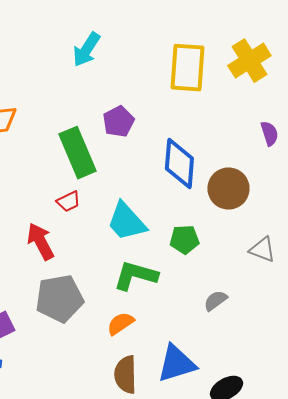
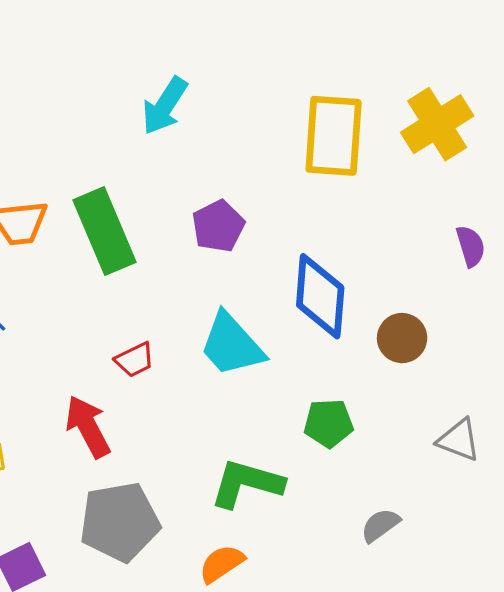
green rectangle: (77, 153) -> (105, 231), moved
brown circle: (228, 189) -> (402, 338), size x0.7
cyan trapezoid: (126, 222) -> (232, 345), moved

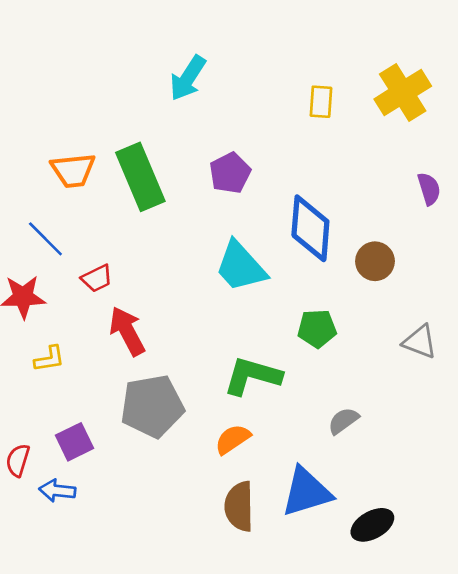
yellow rectangle: (334, 136) -> (321, 102), size x0.5
red trapezoid: (135, 360) -> (97, 278), moved
gray semicircle: (380, 525) -> (343, 421), moved

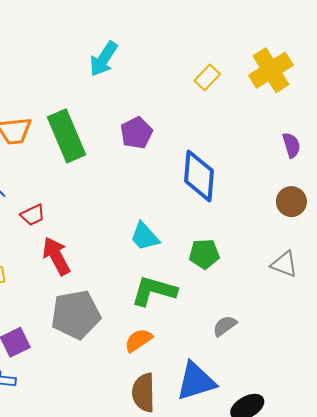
yellow rectangle: (321, 102) -> (207, 77), turned 40
brown circle: (375, 261) -> (291, 202), moved
cyan trapezoid: (241, 267) -> (145, 237), moved, size x0.7

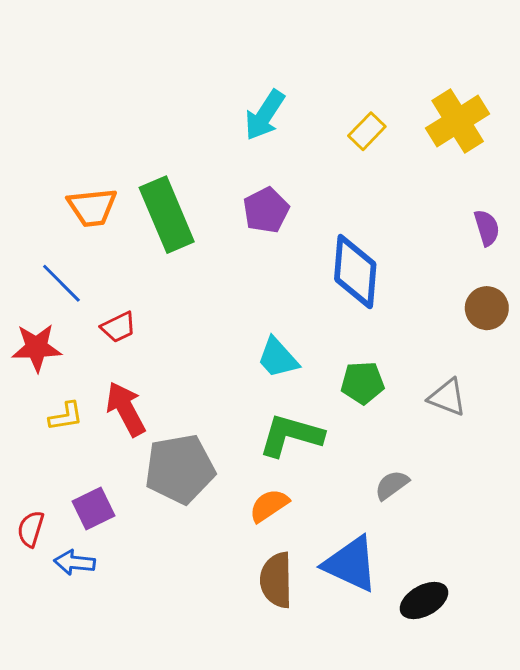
cyan arrow: (104, 59) -> (265, 115), moved
red arrow: (56, 256) -> (126, 409), moved
gray triangle: (284, 264) -> (447, 397), moved
blue triangle: (196, 381) -> (351, 564), turned 42

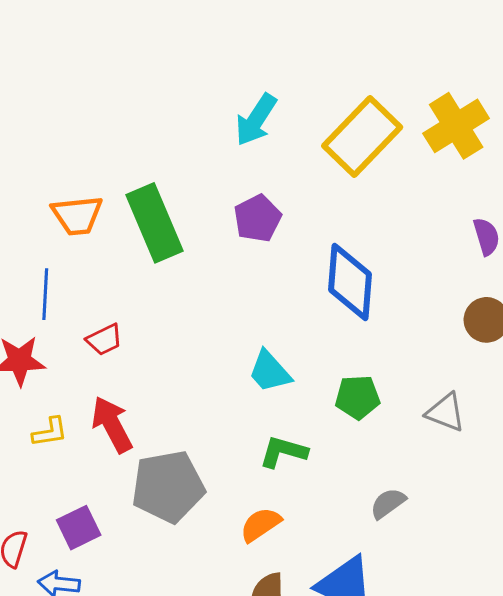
yellow rectangle: (367, 131) -> (362, 136), size x2.0
blue line: (61, 283) -> (45, 294), turned 48
green L-shape: (291, 435) -> (283, 452), size x0.7

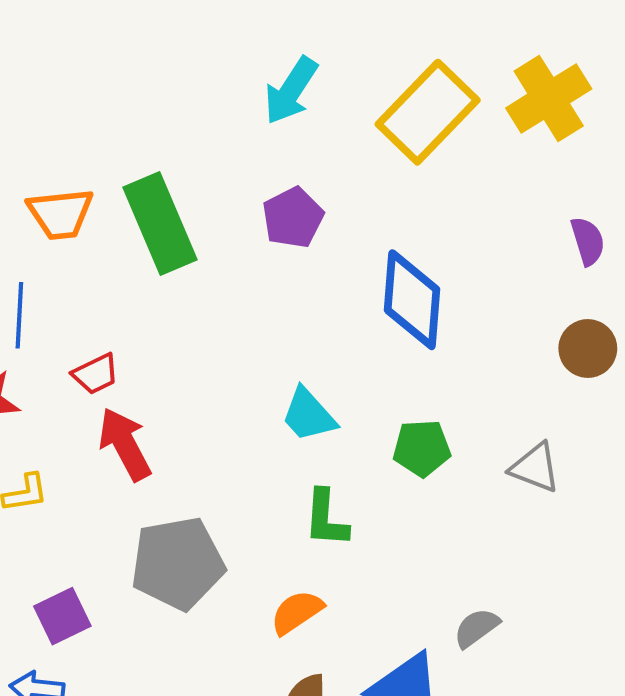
red arrow: (112, 425) -> (125, 444), moved
green L-shape: (283, 452) -> (326, 518), turned -102
gray semicircle: (388, 503) -> (476, 628), moved

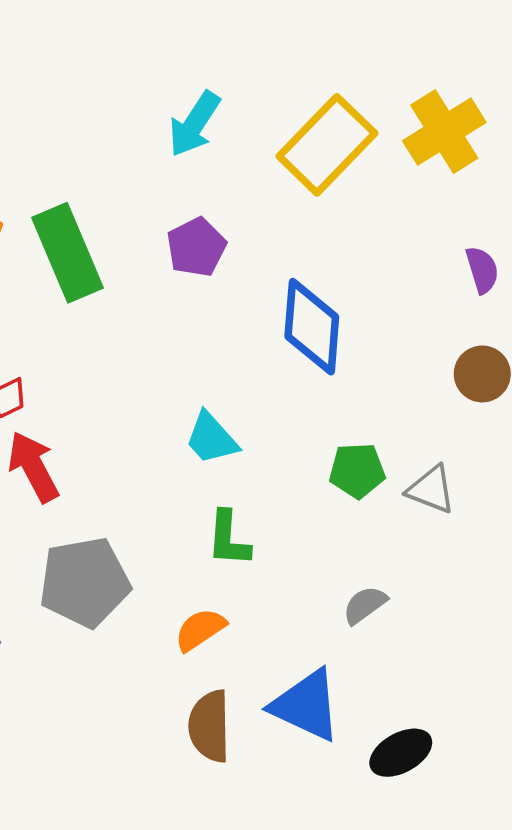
green pentagon: (422, 448) -> (357, 471), moved
gray semicircle: (476, 628) -> (365, 605), moved

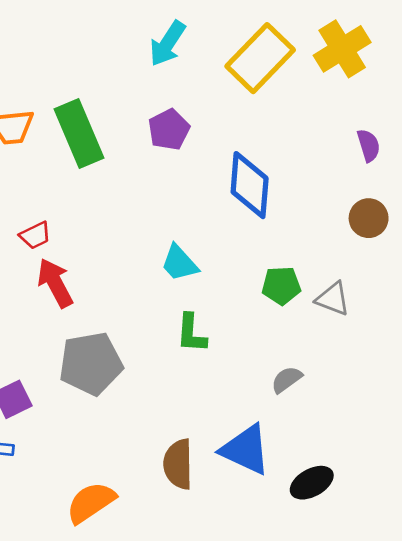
orange semicircle: (200, 630) -> (91, 502), moved, size x1.4

